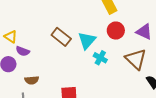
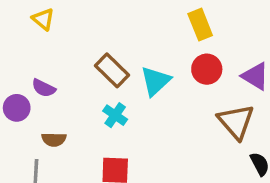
yellow triangle: (11, 37) -> (43, 19), moved
cyan cross: (100, 58) -> (115, 115), moved

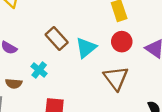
cyan cross: (115, 115) -> (39, 70), moved
brown triangle: (236, 122) -> (116, 78), moved

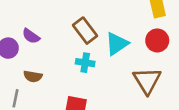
cyan cross: (39, 70) -> (85, 63), moved, turned -35

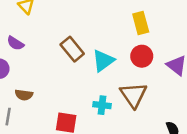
purple semicircle: (31, 36) -> (15, 43), moved
cyan cross: (85, 63) -> (102, 105), moved

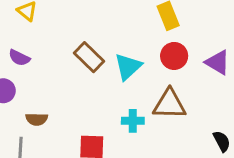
brown triangle: (133, 95) -> (169, 104), turned -48

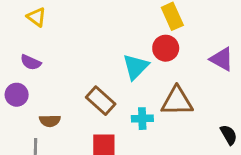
red circle: (174, 56) -> (166, 48), moved
brown rectangle: (89, 57) -> (101, 101), moved

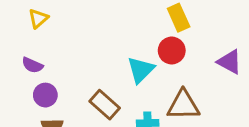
yellow triangle: (36, 17) -> (38, 18), turned 42
purple circle: (17, 95) -> (45, 95), moved

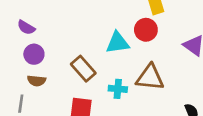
cyan triangle: (141, 70) -> (118, 43), turned 30

